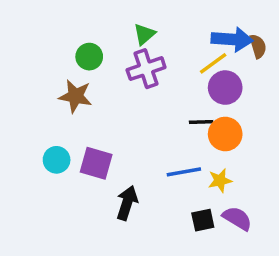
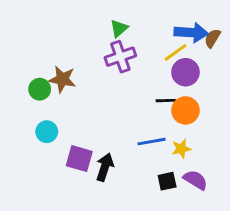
brown semicircle: (258, 46) -> (212, 38), turned -132
green circle: (89, 57) -> (40, 89), moved
purple square: (96, 163) -> (79, 159), moved

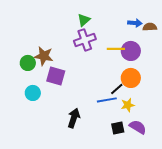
blue arrow: (191, 33) -> (135, 23), size x0.6
brown semicircle: (212, 38) -> (150, 27), turned 56
yellow line: (176, 52) -> (116, 49), moved, turned 36
black line: (166, 101) -> (117, 89), moved, turned -40
purple square: (79, 159) -> (56, 76), moved

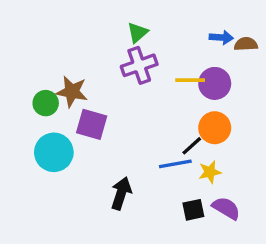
cyan circle: (33, 93) -> (54, 152), size x1.5

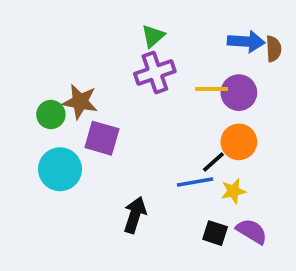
blue arrow: (221, 37) -> (246, 42), size x1.4
brown semicircle: (246, 44) -> (274, 49), turned 90
black square: (193, 210) -> (215, 233), turned 30

